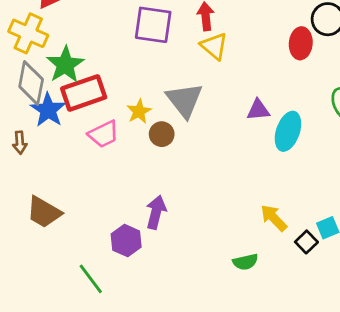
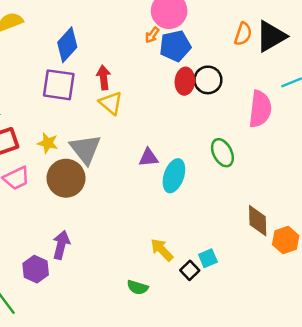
red ellipse: (301, 43) -> (185, 81), moved
yellow star: (139, 111) -> (48, 143), moved, turned -30
brown circle: (162, 134) -> (66, 178), size x1.8
green semicircle: (245, 262) -> (138, 287), turned 30

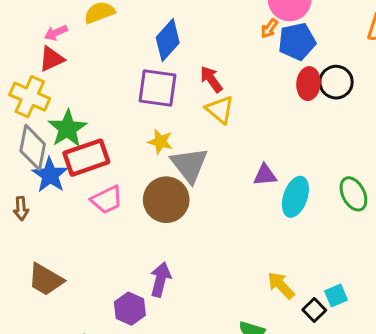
red arrow: (104, 78) -> (211, 79), turned -30
yellow star: (48, 143) -> (160, 142), moved
green ellipse: (222, 153) -> (353, 194), moved

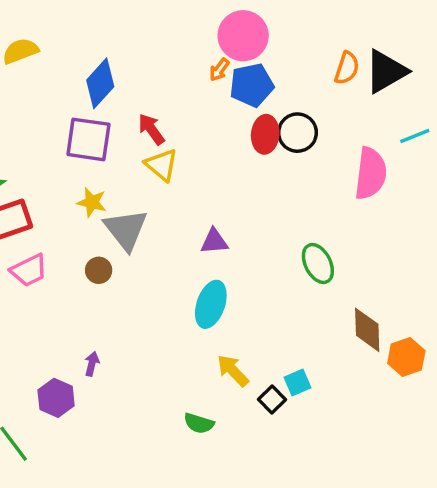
cyan ellipse: (295, 197) -> (211, 304), moved
brown circle: (166, 200) -> (99, 270), size x0.5
purple arrow: (160, 280) -> (92, 364), size x0.6

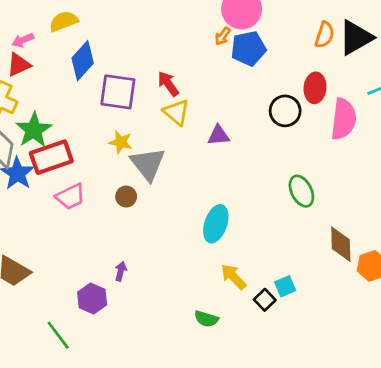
blue diamond: (100, 83) -> (83, 61), moved
black circle: (297, 133) -> (285, 111), moved
red ellipse: (265, 134) -> (315, 88), moved
purple triangle: (214, 241) -> (219, 135), moved

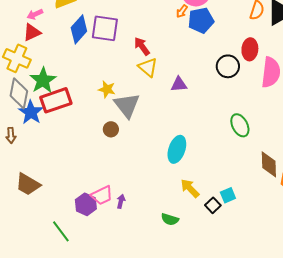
purple square: (118, 92) -> (105, 28), moved
pink trapezoid: (70, 197) -> (102, 195), moved
purple arrow: (121, 271) -> (121, 201), moved

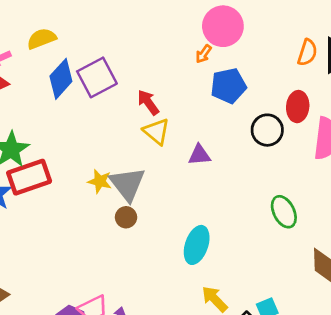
blue pentagon: (201, 20) -> (228, 86), moved
purple square: (105, 28) -> (97, 77), turned -36
yellow star: (107, 89) -> (100, 181), moved
brown circle: (111, 129) -> (126, 217), moved

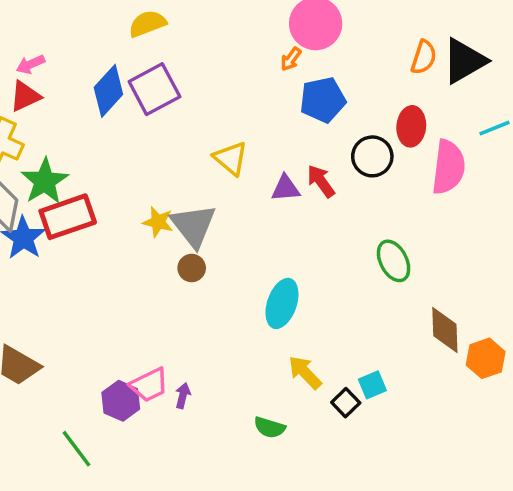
yellow semicircle: (42, 39) -> (147, 24), moved
red arrow: (148, 102) -> (321, 181), moved

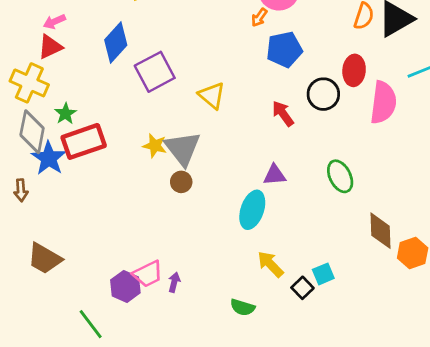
purple square: (154, 89) -> (155, 72), moved
green star: (45, 181) -> (66, 114), size x0.6
purple triangle: (286, 188) -> (275, 175), moved

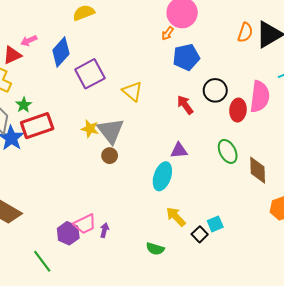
pink arrow: (54, 22) -> (29, 41), moved
red ellipse: (354, 70) -> (238, 110), moved
brown diamond: (381, 231) -> (258, 170), moved

